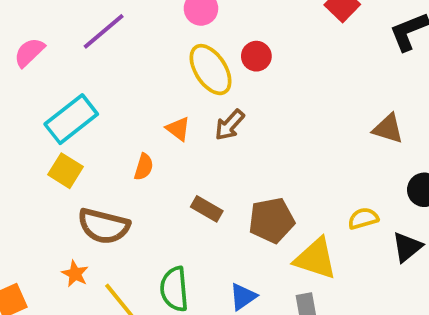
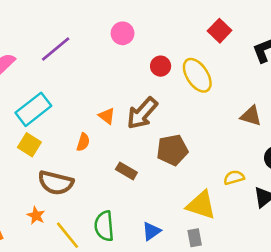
yellow ellipse: (211, 70) -> (197, 75), moved
brown arrow: (230, 125) -> (142, 113), size x1.5
brown pentagon: (272, 220) -> (172, 150), moved

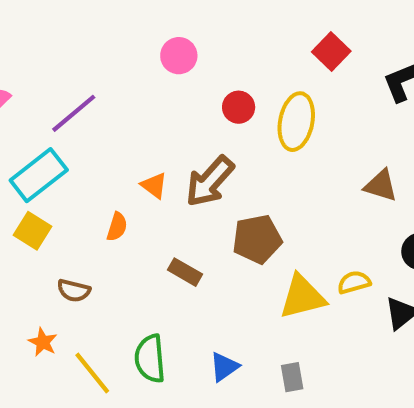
purple line: (56, 49) -> (74, 113), moved
yellow ellipse: (197, 75) -> (296, 122), turned 44
brown semicircle: (56, 183) -> (74, 291), size x0.6
yellow triangle: (201, 205) -> (302, 297), moved, turned -32

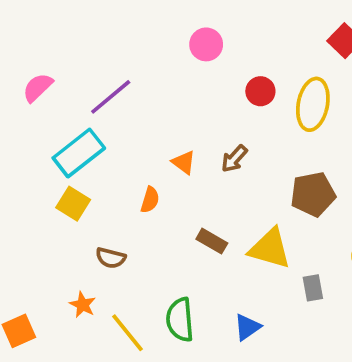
brown arrow: (210, 181) -> (234, 159), size x0.6
brown pentagon: (257, 239) -> (313, 194), moved
yellow triangle: (302, 297) -> (270, 248), moved, turned 30
gray rectangle: (292, 377) -> (313, 288), moved

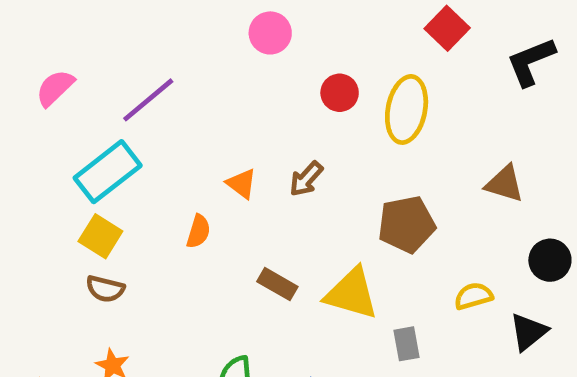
brown semicircle: (111, 258) -> (105, 289), moved

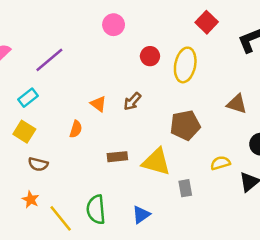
cyan rectangle: (108, 172) -> (28, 98), size x0.6
brown rectangle: (277, 284) -> (117, 157), turned -36
brown semicircle: (105, 289) -> (38, 164), moved

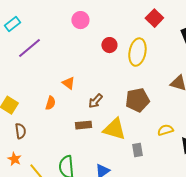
cyan rectangle: (28, 98) -> (12, 24), moved
brown arrow: (132, 101) -> (95, 101), moved
brown semicircle: (38, 164) -> (20, 131), turned -112

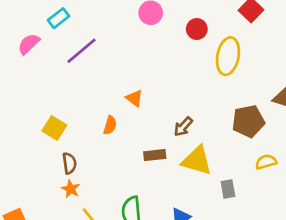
red circle: (109, 45) -> (197, 29), moved
brown pentagon: (137, 100) -> (248, 121), moved
brown arrow: (95, 101) -> (183, 127), moved
orange star: (14, 159) -> (71, 189), moved

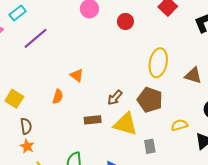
yellow ellipse: (228, 56) -> (158, 63), moved
brown pentagon: (248, 121) -> (150, 100), moved, turned 30

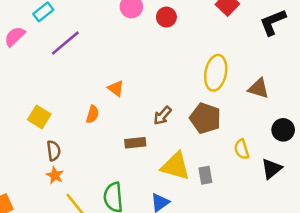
red circle: (125, 21) -> (166, 17), moved
yellow triangle: (125, 124) -> (175, 166), moved
yellow semicircle: (179, 125) -> (242, 149), turned -91

